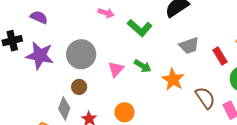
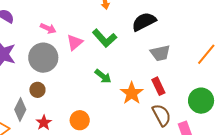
pink arrow: (106, 13) -> (48, 28), moved
gray trapezoid: (189, 46) -> (160, 53), moved
red rectangle: (220, 56) -> (158, 86), moved
pink triangle: (116, 69) -> (75, 42), moved

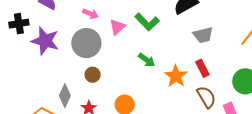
brown circle: (37, 90) -> (93, 75), moved

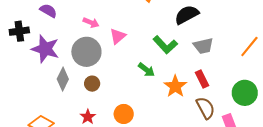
green L-shape: (147, 22) -> (165, 45), moved
gray diamond: (65, 96) -> (63, 79), moved

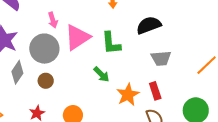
pink arrow: (91, 23) -> (53, 20), turned 42
pink triangle: (118, 36) -> (77, 37), size x1.6
green L-shape: (165, 45) -> (111, 43), moved, turned 30

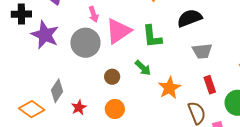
gray diamond: (17, 72) -> (57, 91), moved
brown circle: (46, 81) -> (112, 77), moved
red rectangle: (155, 91) -> (210, 85), moved

